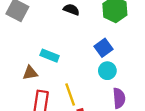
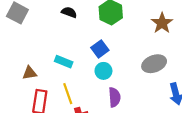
cyan rectangle: (50, 56) -> (64, 62), moved

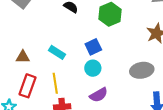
purple semicircle: (115, 97) -> (99, 95), turned 54

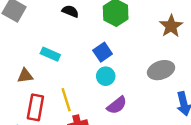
cyan rectangle: (57, 52) -> (50, 54), moved

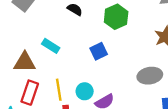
brown triangle: (25, 76) -> (25, 62), size x1.5
cyan circle: (106, 76) -> (85, 91), moved

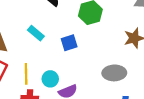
cyan rectangle: (51, 46) -> (36, 33), moved

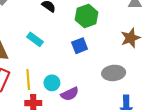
blue square: (69, 43) -> (80, 46), moved

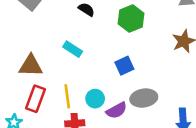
blue square: (80, 46) -> (124, 66), moved
gray ellipse: (114, 73) -> (144, 98), moved

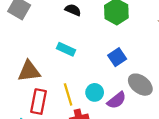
gray ellipse: (144, 98) -> (140, 85), turned 55

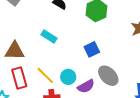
yellow line: (68, 94) -> (45, 75), turned -36
red rectangle: (39, 102) -> (19, 78), turned -35

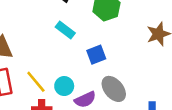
cyan rectangle: (49, 37) -> (65, 30), moved

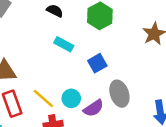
gray ellipse: (114, 89) -> (119, 94), turned 30

